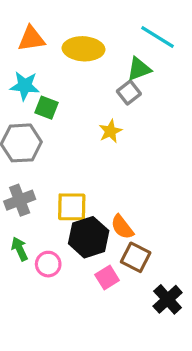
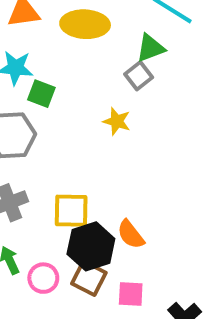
yellow star: (110, 131) -> (117, 121), turned -30
brown square: (136, 257) -> (89, 278), moved
pink square: (107, 278) -> (131, 294), moved, turned 35

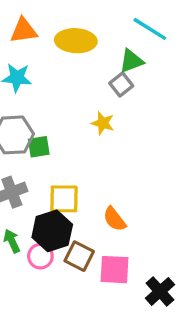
green square: (41, 94) -> (39, 147), moved, turned -30
black hexagon: (91, 246) -> (52, 231), moved
pink square: (131, 294) -> (114, 270), size x1.4

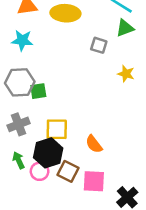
green triangle: (131, 61) -> (125, 28), moved
gray square: (121, 84) -> (99, 45), turned -35
yellow star: (103, 123) -> (126, 74), moved

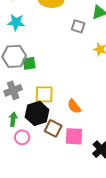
green arrow: (19, 160) -> (13, 119), turned 32
pink circle: (40, 171) -> (22, 137), moved

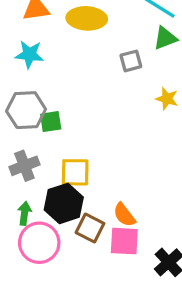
gray square: (78, 26) -> (131, 61), turned -32
orange semicircle: (74, 106) -> (124, 215), moved
pink circle: (22, 137) -> (39, 243), size x1.6

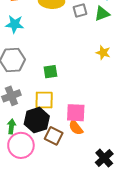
gray square: (131, 61) -> (80, 10), moved
green square: (51, 122) -> (50, 72), moved
pink square: (124, 241) -> (76, 113), moved

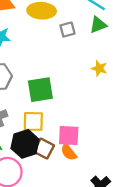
gray square: (80, 10) -> (67, 30), moved
green square: (50, 72) -> (40, 90), size x1.6
brown square: (54, 136) -> (44, 149), moved

